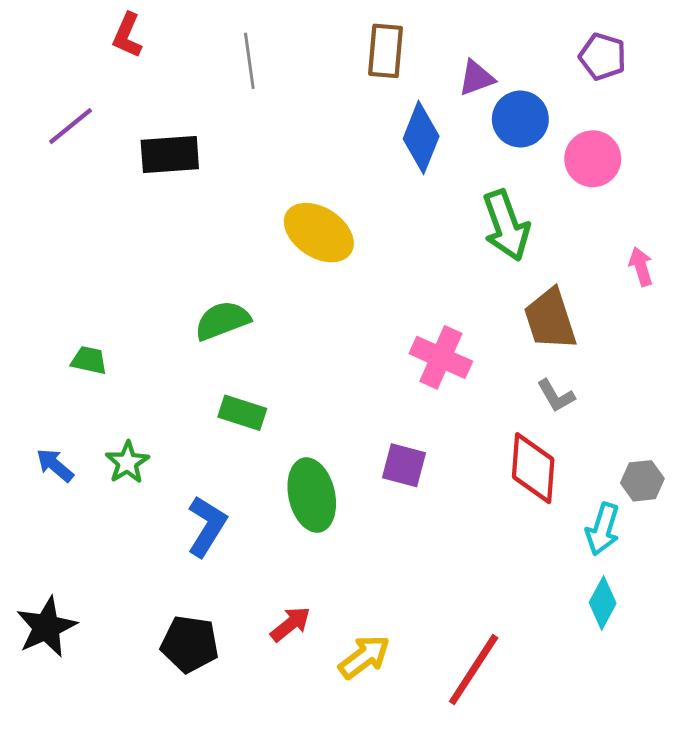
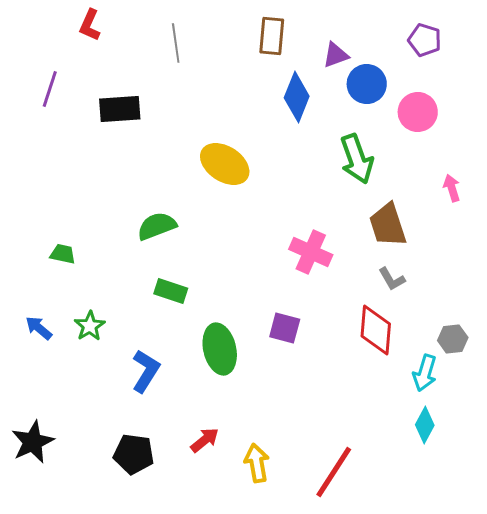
purple line: (71, 126) -> (50, 89), turned -33
yellow arrow: (364, 657) -> (257, 463), turned -63

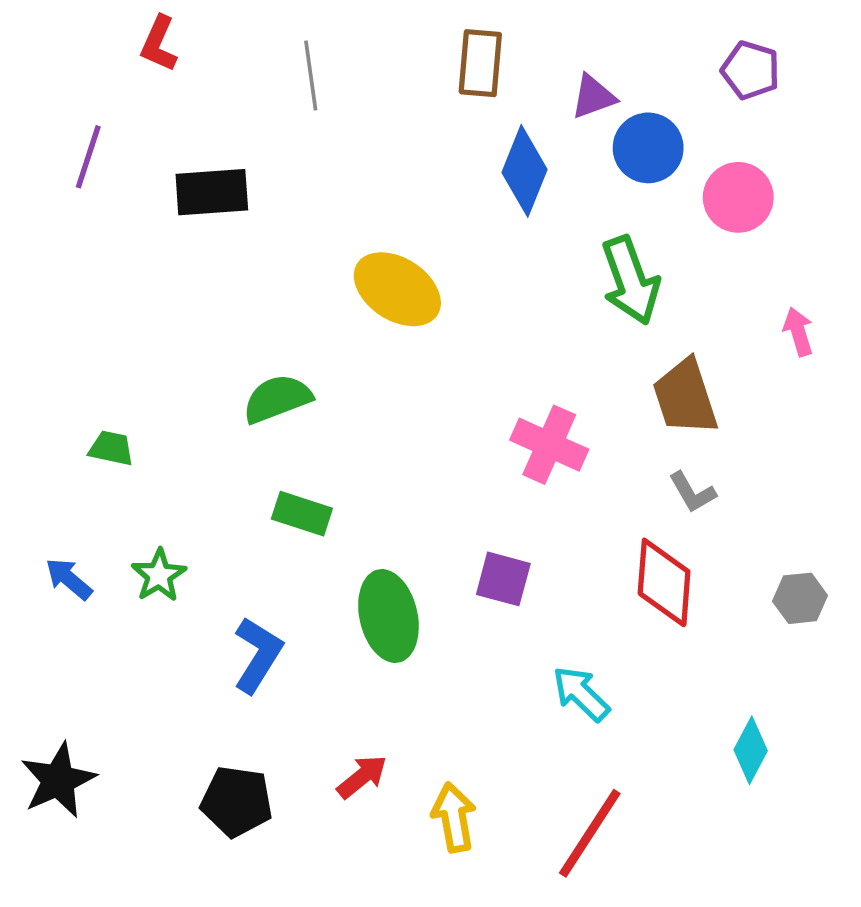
cyan arrow: (425, 373) -> (581, 694), moved, turned 117

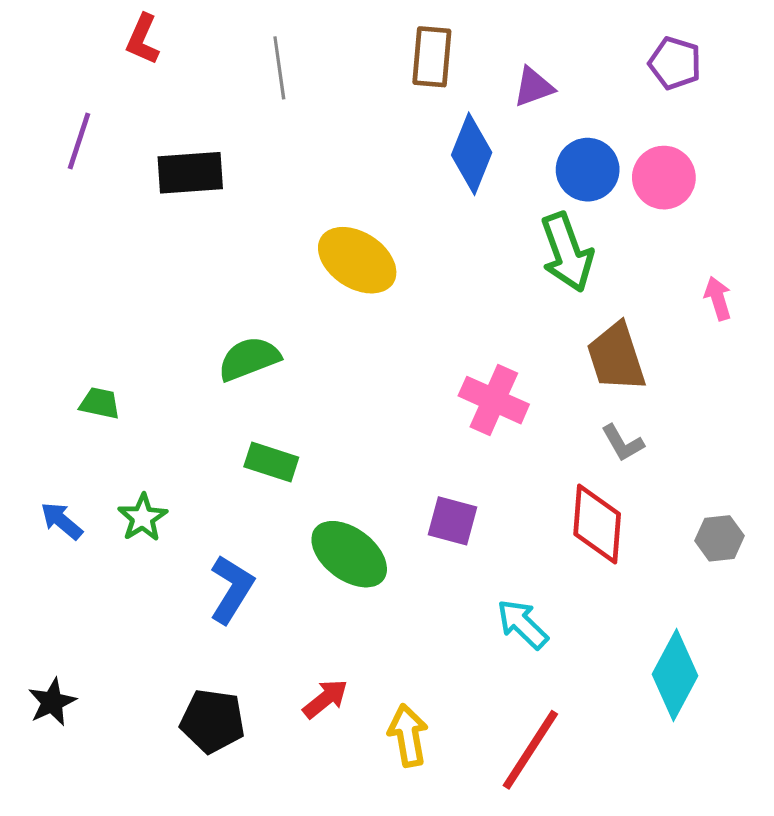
blue circle: (648, 148) -> (588, 170), moved
green ellipse: (388, 616) -> (349, 554), turned -40
cyan diamond: (751, 750) -> (675, 675), size x1.5
black star: (58, 780) -> (52, 702), size x0.7

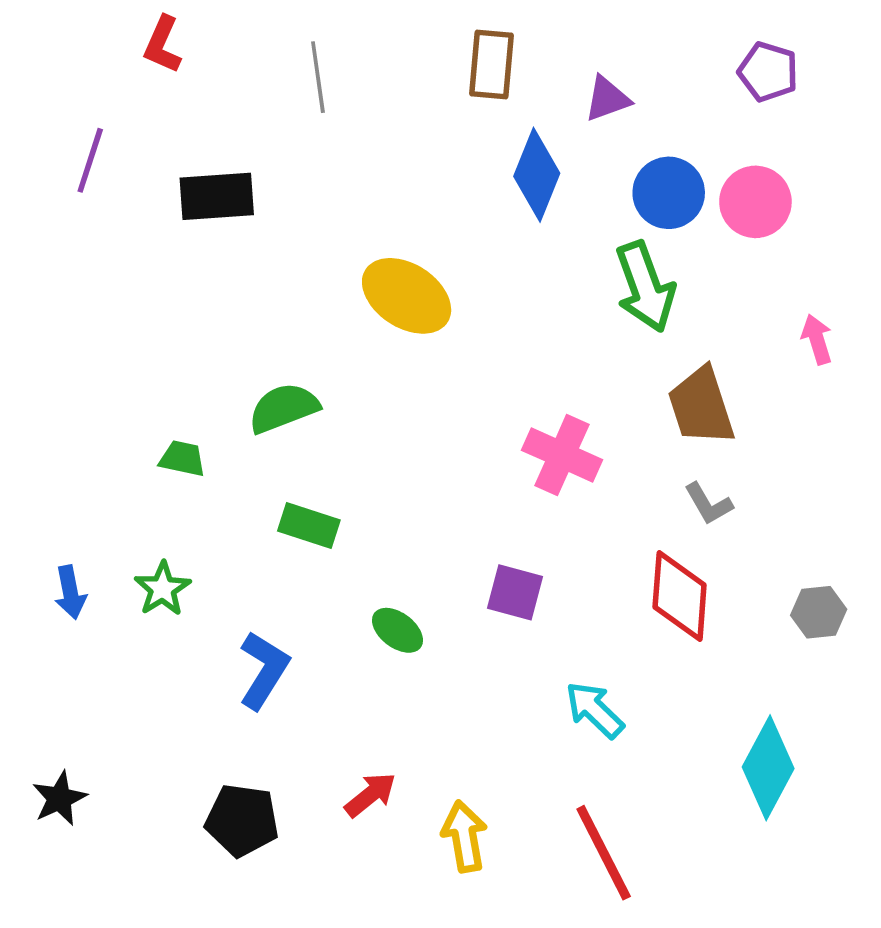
green trapezoid: (100, 403) -> (182, 459), moved
blue arrow: (62, 521) -> (70, 592), turned -141
green ellipse: (349, 554) -> (398, 630), size x0.6
red line: (530, 750) -> (604, 853), turned -60

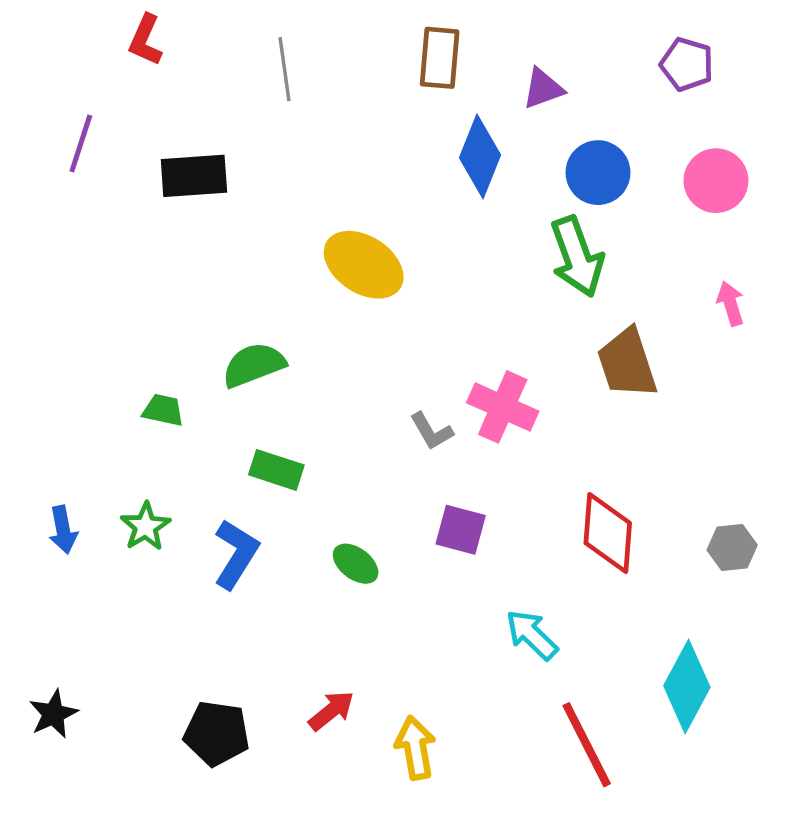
pink circle: (755, 202) -> (716, 181), moved
gray L-shape: (708, 504) -> (432, 431), moved
blue L-shape: (264, 670) -> (236, 554), moved
red line: (604, 853) -> (587, 745), moved

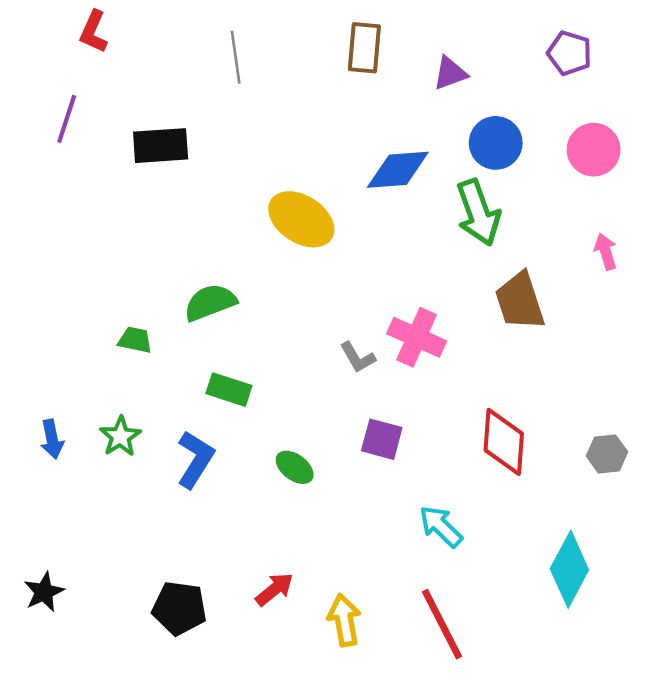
red L-shape: (145, 40) -> (94, 32), moved
blue diamond: (480, 156) -> (398, 170), moved, turned 64
red line: (587, 745) -> (442, 624), moved

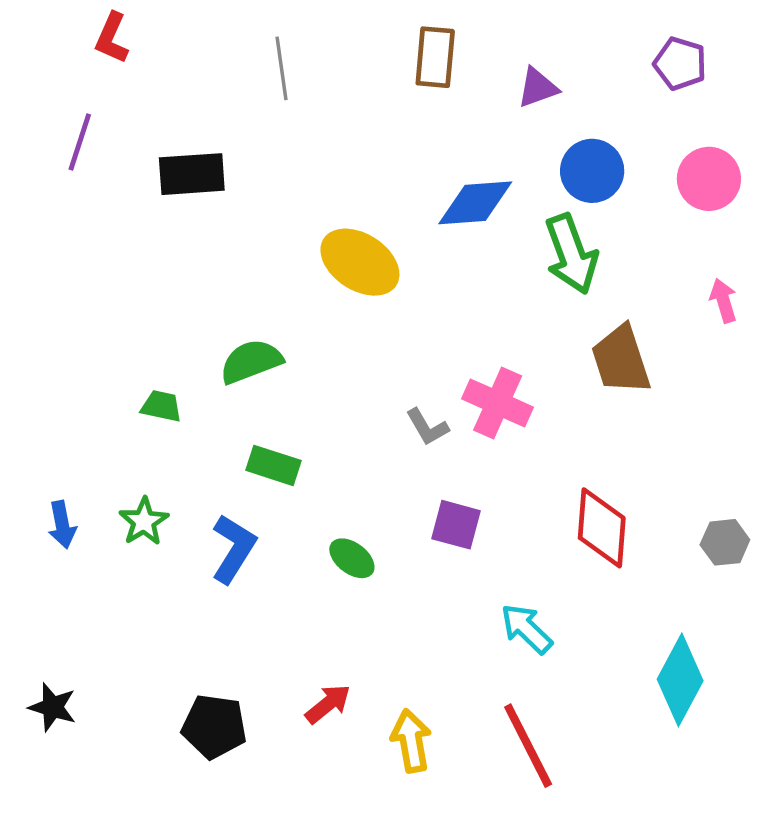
black star: (44, 592) -> (53, 707), turned -30

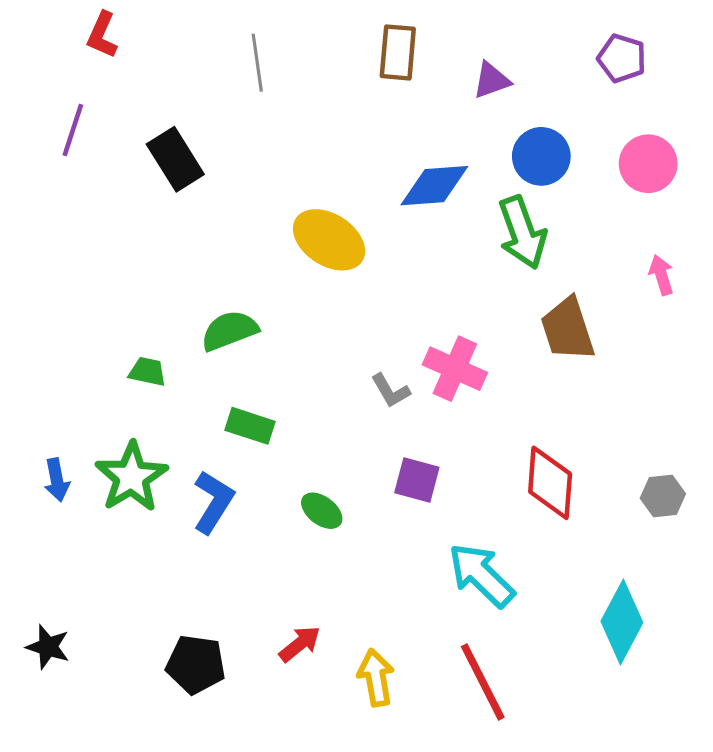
black rectangle: (192, 174) -> (175, 159), turned 62
green star: (144, 521) -> (131, 477), size x1.6
cyan arrow: (526, 629) -> (481, 575), size x1.4

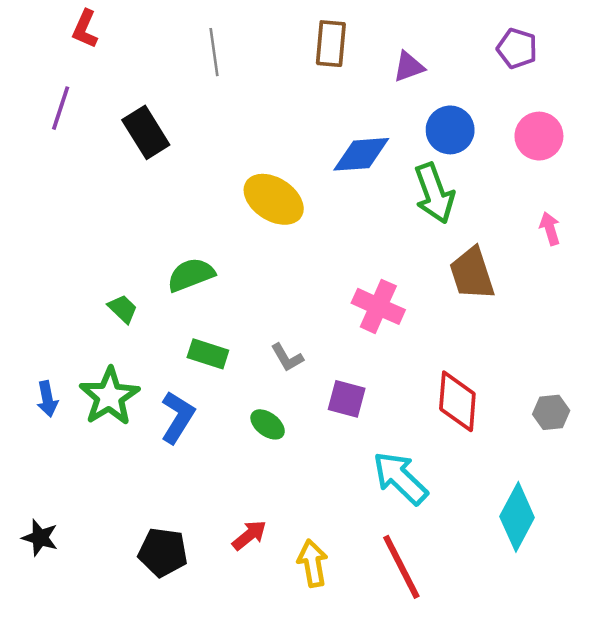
green trapezoid: (147, 372) -> (123, 309), turned 32
gray L-shape: (390, 391) -> (287, 358), moved

